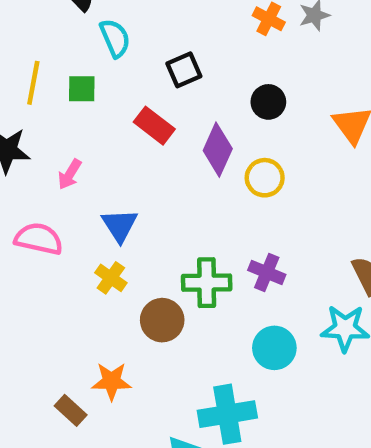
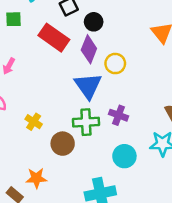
black circle: (268, 102) -> (94, 22), moved
red rectangle: (154, 126) -> (54, 38), size x1.4
blue triangle: (120, 225) -> (88, 86), moved, size x1.4

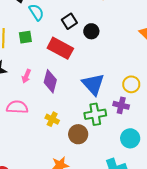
purple diamond: (89, 49) -> (50, 81), moved
yellow circle: (115, 64) -> (131, 84), moved

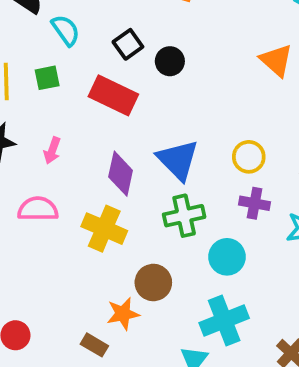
purple diamond: (50, 81) -> (121, 174), moved
purple cross: (121, 105) -> (255, 203), moved
yellow cross: (52, 119) -> (104, 229), size x1.6
brown circle: (78, 134) -> (153, 283), moved
cyan circle: (130, 138) -> (227, 257), moved

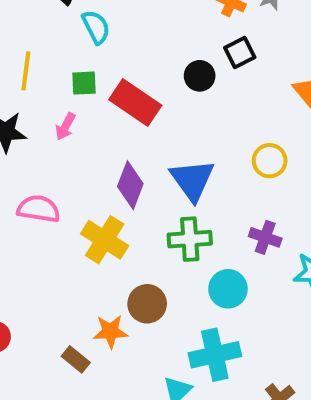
black square: (128, 44) -> (240, 52), moved
green square: (47, 78) -> (84, 83), moved
pink arrow: (52, 150) -> (65, 127), moved
yellow circle: (249, 157) -> (270, 161), moved

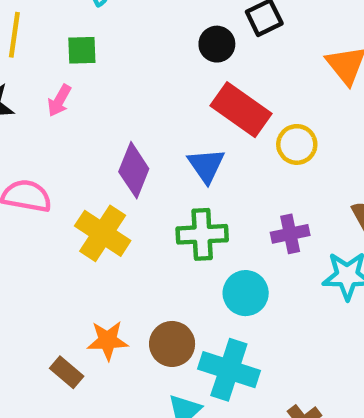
red rectangle: (135, 103) -> (241, 110), moved
blue triangle: (192, 180) -> (206, 165), size x0.7
purple cross: (265, 237) -> (290, 234), turned -32
brown circle: (147, 304) -> (172, 344), moved
cyan cross: (215, 355) -> (229, 370), turned 30

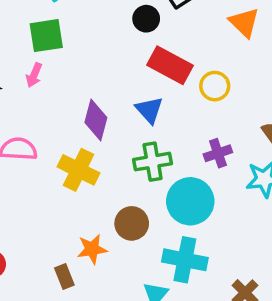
green square: (82, 50) -> (46, 36), size x1.5
cyan circle: (246, 293) -> (190, 201), size x1.4
brown circle: (172, 344) -> (132, 223), moved
brown rectangle: (67, 372) -> (64, 277), turned 35

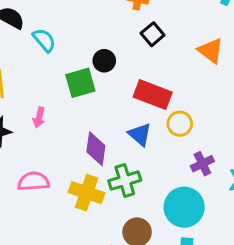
black circle: (146, 19) -> (104, 61), moved
green square: (46, 36) -> (80, 83), moved
yellow circle: (215, 86) -> (180, 124), moved
green cross: (153, 162) -> (125, 181), moved

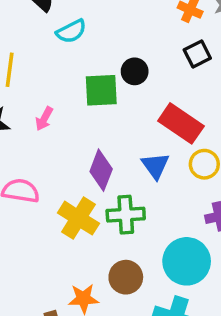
cyan semicircle: (44, 40) -> (71, 31), turned 90

